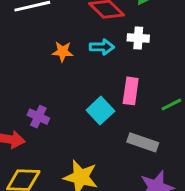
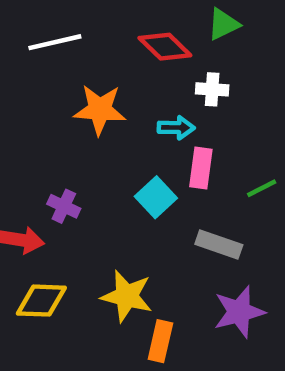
cyan arrow: (102, 47) -> (176, 128), moved
orange star: (63, 52) -> (100, 110), size x1.6

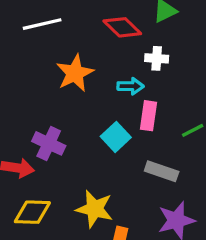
orange star: (100, 110) -> (75, 73), turned -30
purple cross: (64, 206) -> (49, 143), size x1.4

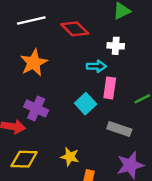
red diamond: (122, 27) -> (75, 29), moved
orange star: (75, 73) -> (34, 63), moved
yellow star: (94, 209) -> (70, 157), size x0.7

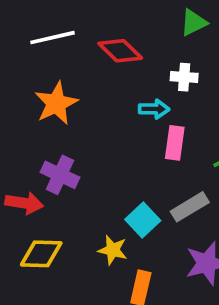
cyan square: (86, 104) -> (143, 220), moved
gray rectangle: (119, 129) -> (190, 207), turned -50

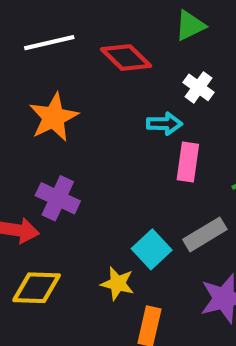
green triangle: (194, 22) -> (190, 26), moved
white cross: (184, 77) -> (199, 87), turned 32

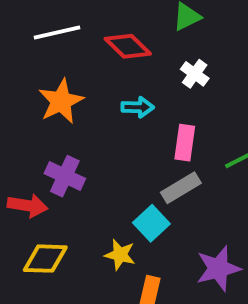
cyan arrow: (164, 124) -> (138, 107), moved
gray rectangle: (205, 234) -> (181, 188), moved

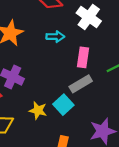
white cross: (195, 74) -> (89, 17), size x1.5
yellow star: (120, 255) -> (38, 110), moved

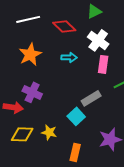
pink rectangle: (83, 57) -> (103, 64), moved
yellow star: (38, 110) -> (49, 132), moved

